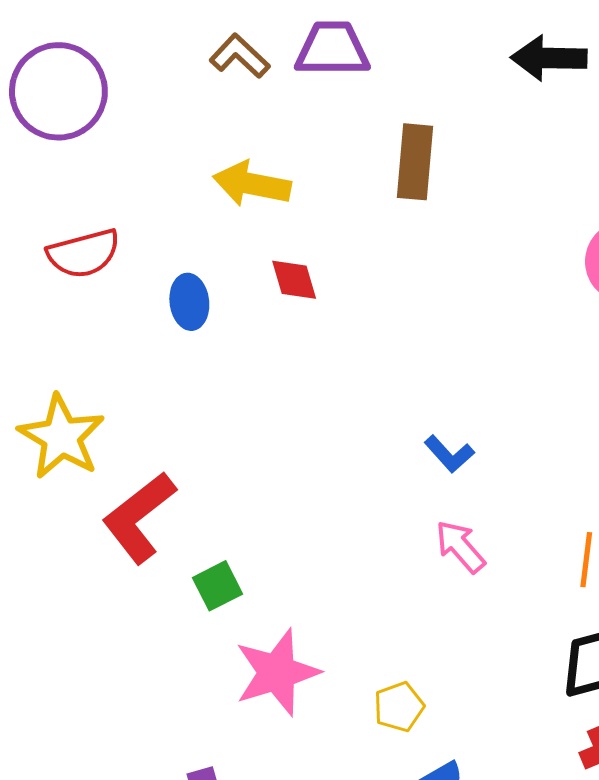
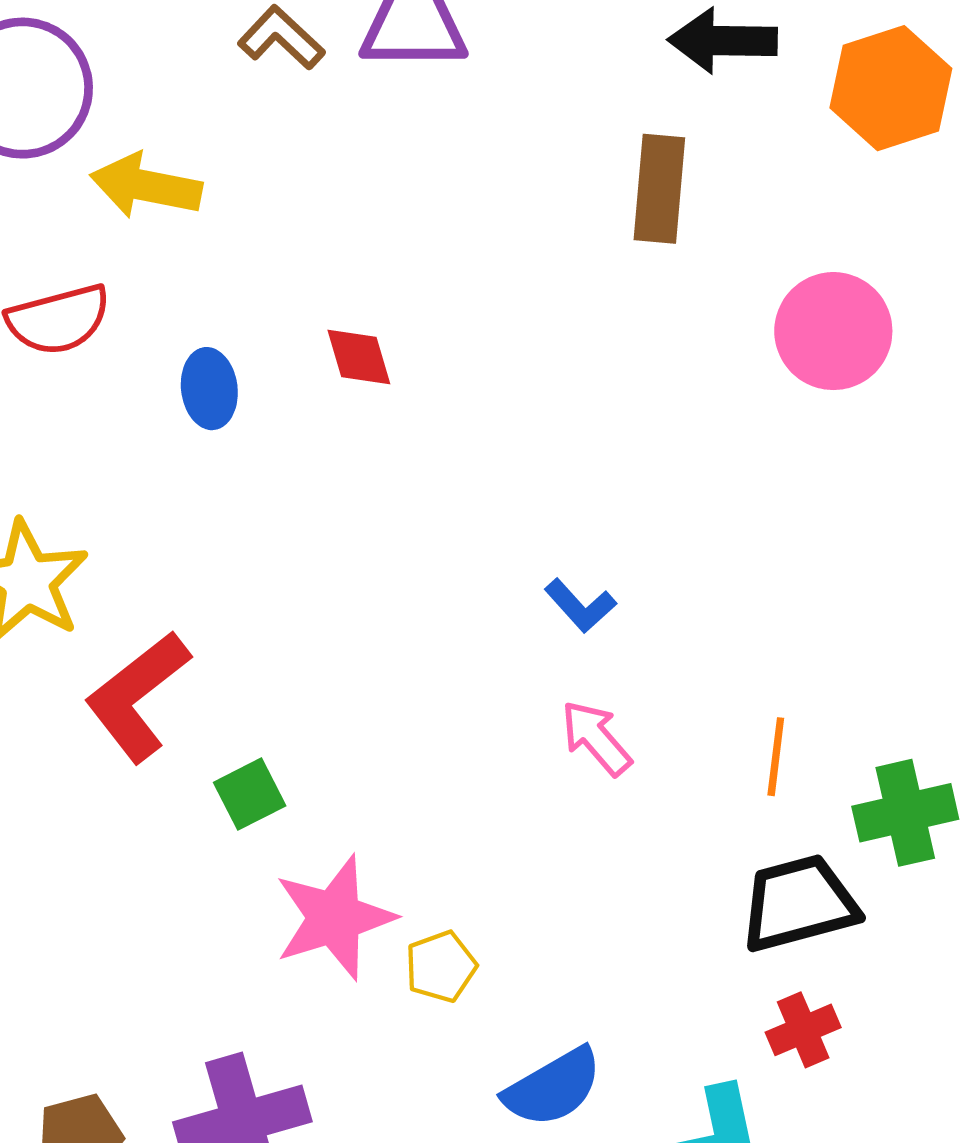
brown rectangle: (415, 162) -> (659, 189), moved
yellow arrow: (252, 184) -> (146, 186), moved
yellow pentagon: (399, 707) -> (441, 967), moved

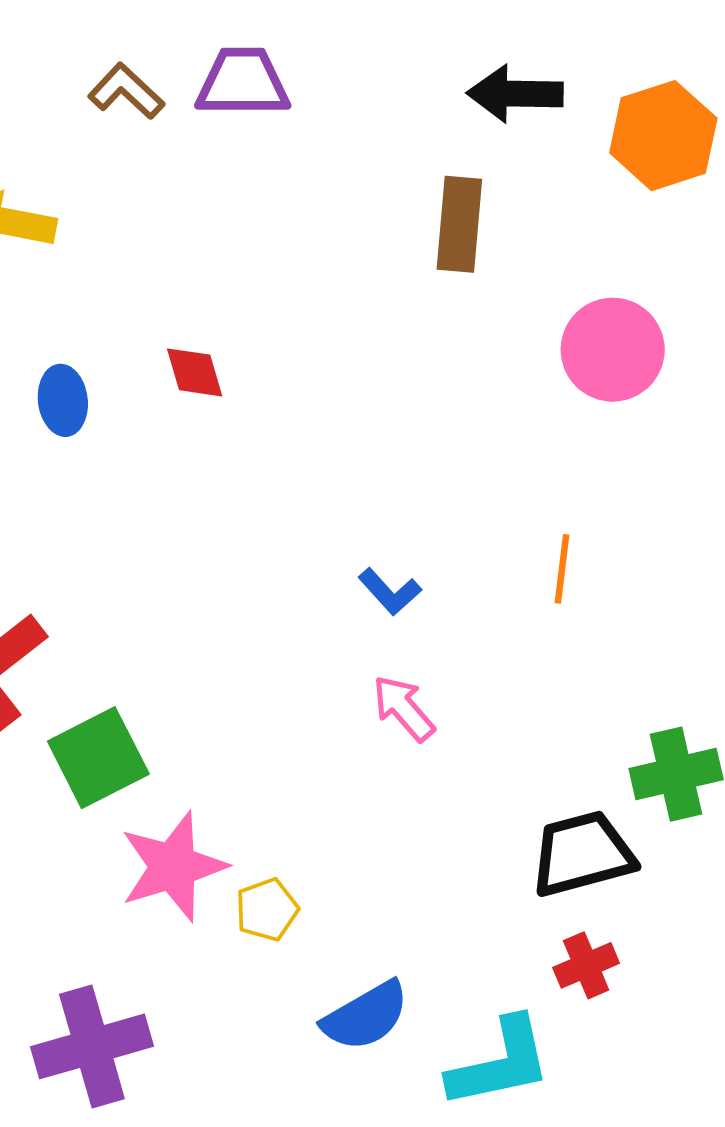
orange line: (776, 757) -> (562, 569), moved
green square: (250, 794) -> (98, 758), size x1.6

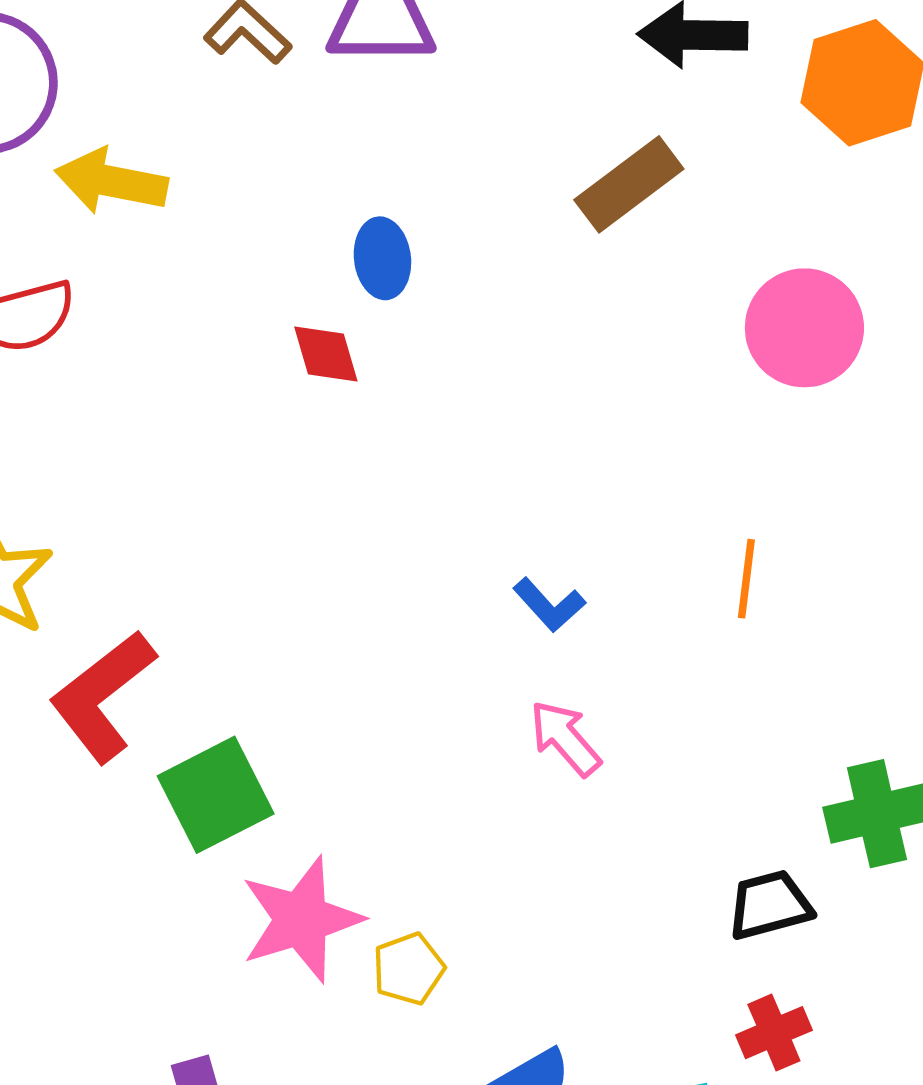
brown rectangle: (459, 224) -> (629, 184), turned 48
blue ellipse: (63, 400) -> (382, 258), moved
black trapezoid: (582, 854) -> (770, 905), size x0.7

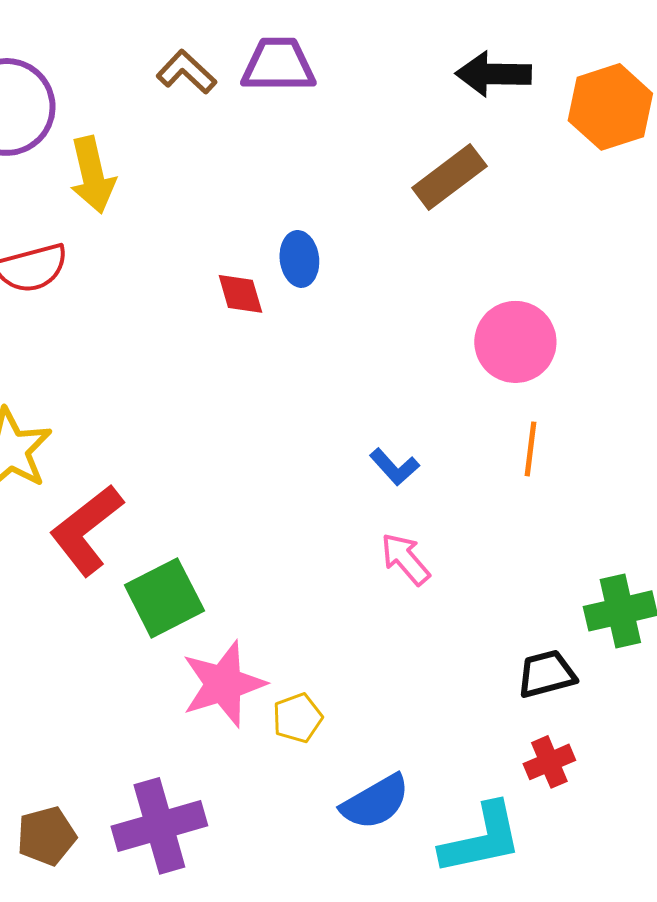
yellow arrow: (111, 181) -> (92, 175), turned -114
blue ellipse: (382, 258) -> (299, 259), moved
pink circle: (804, 328) -> (515, 342), moved

